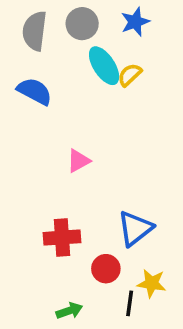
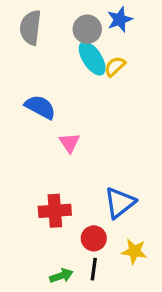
gray circle: (82, 24) -> (87, 29), moved
blue semicircle: (35, 91) -> (40, 107), moved
pink triangle: (78, 161) -> (69, 143), turned -35
black line: (130, 303) -> (94, 269), moved

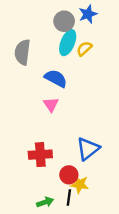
gray semicircle: (31, 28) -> (22, 52), moved
cyan ellipse: (92, 58) -> (68, 43), turned 55
blue semicircle: (40, 107) -> (56, 78), moved
yellow star: (134, 251) -> (80, 184), moved

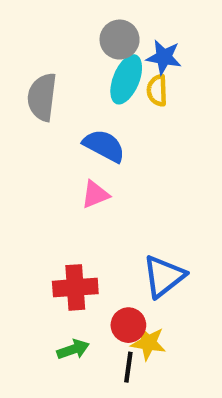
blue star: (88, 14) -> (164, 57), moved, turned 30
yellow semicircle: (84, 49) -> (157, 90), turned -49
pink triangle: (51, 105) -> (95, 194), turned 42
green arrow: (45, 202) -> (73, 349), moved

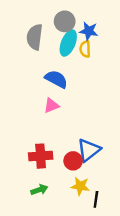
gray semicircle: (42, 97) -> (35, 37), moved
red circle: (128, 325) -> (73, 161), moved
black line: (128, 367) -> (96, 199), moved

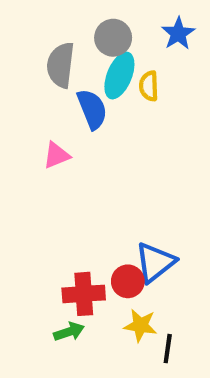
blue star: (89, 31) -> (178, 34), moved, turned 30
blue semicircle: (56, 79) -> (92, 109), moved, turned 40
pink triangle: (51, 106) -> (56, 155), moved
red cross: (41, 156) -> (84, 294), moved

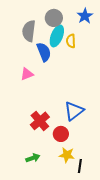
blue triangle: (155, 262) -> (74, 111), moved
red cross: (84, 294) -> (40, 121), moved, turned -36

